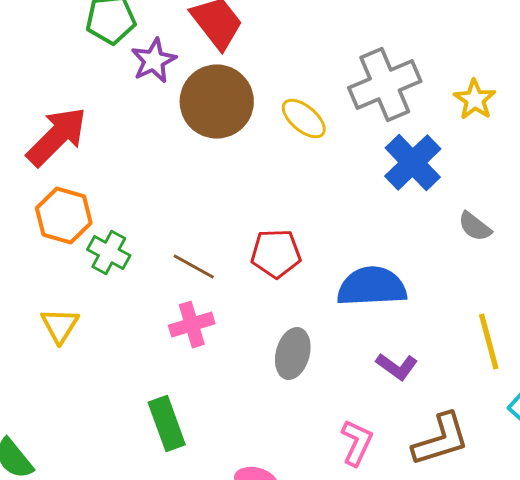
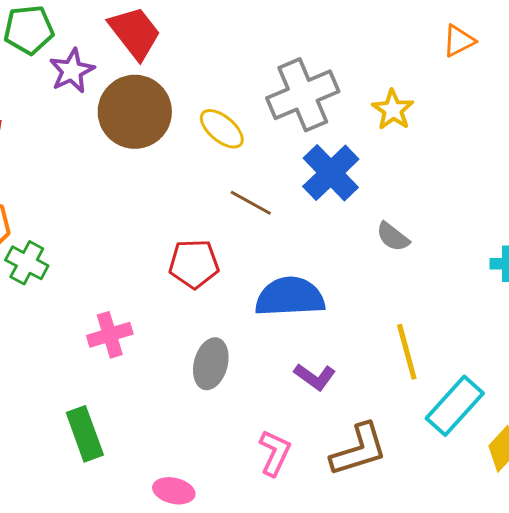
brown line: (194, 267) -> (251, 203), moved

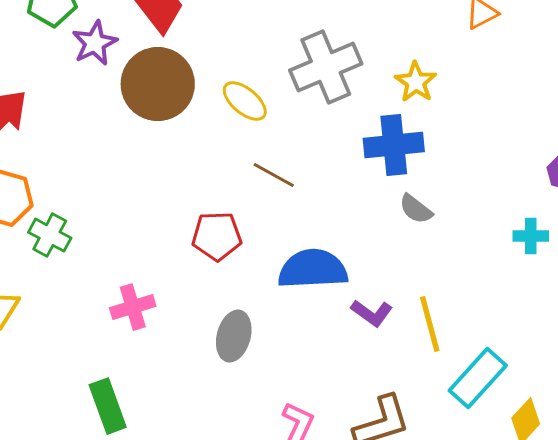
blue cross: (331, 173) -> (394, 145), moved, turned 38
purple L-shape: (315, 377) -> (372, 313), moved

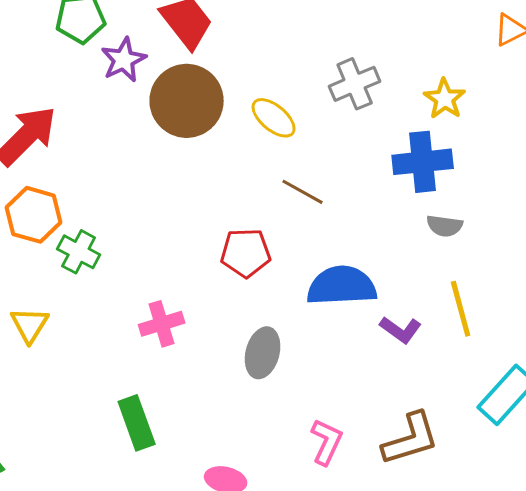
gray cross: (326, 67) -> (355, 84), size x0.7
gray semicircle: (416, 209) -> (445, 226), turned -30
yellow line: (430, 324) -> (461, 309), moved

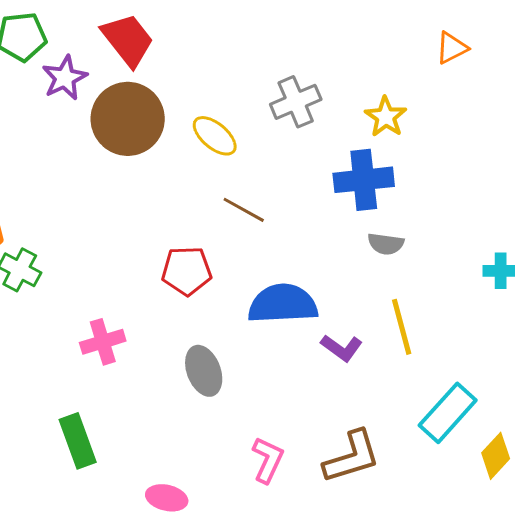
gray ellipse: (263, 353) -> (204, 371), turned -36

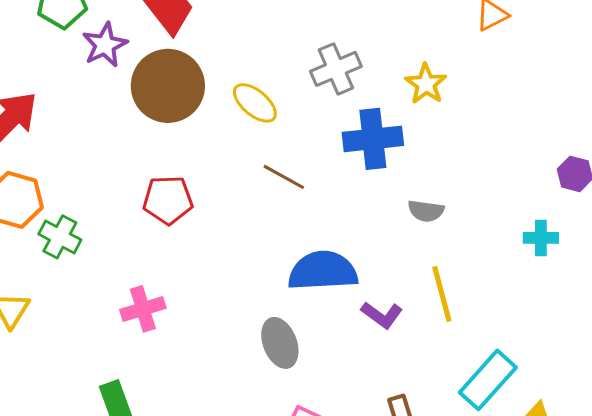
blue cross: (364, 180) -> (373, 139), moved
red pentagon: (187, 271) -> (168, 200), moved
gray ellipse: (204, 371) -> (280, 343), moved

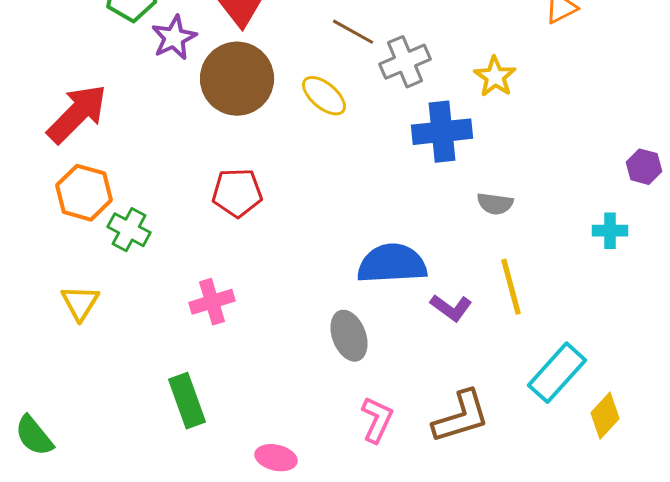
brown line: (284, 177) -> (353, 32), moved

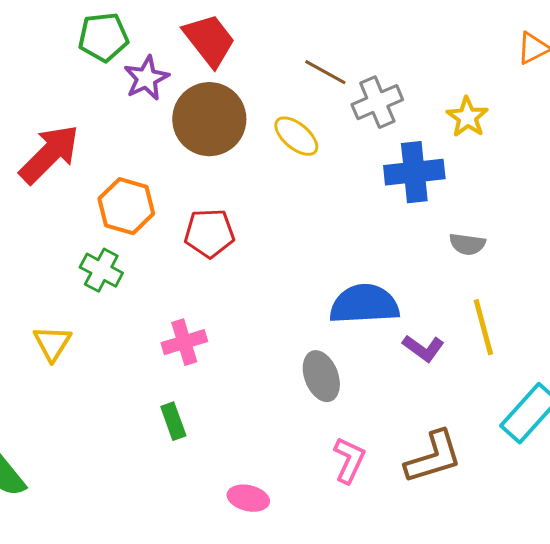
orange hexagon: (84, 193) -> (126, 206), moved
green rectangle: (187, 401) -> (173, 421), moved, size x0.7

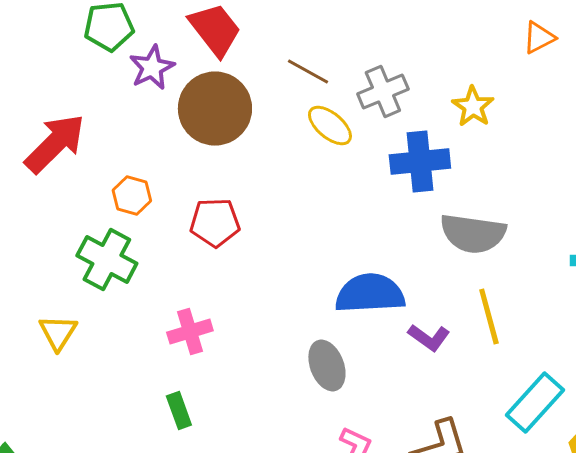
brown line: (325, 72) -> (308, 72), moved
yellow ellipse: (296, 136) -> (330, 126), moved
orange hexagon: (126, 206) -> (132, 196), size x0.7
gray semicircle: (467, 244) -> (473, 234), size x1.8
green cross: (101, 270) -> (107, 260), size x1.4

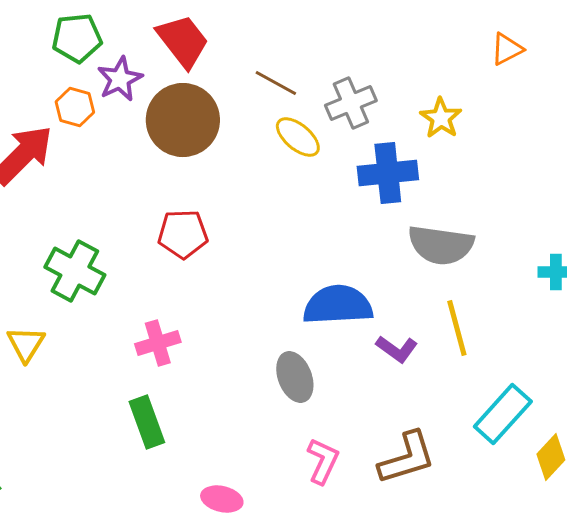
orange hexagon: (132, 196) -> (75, 107), moved
green rectangle: (179, 410) -> (147, 422), size x1.4

